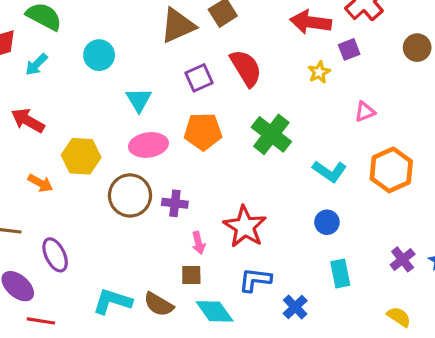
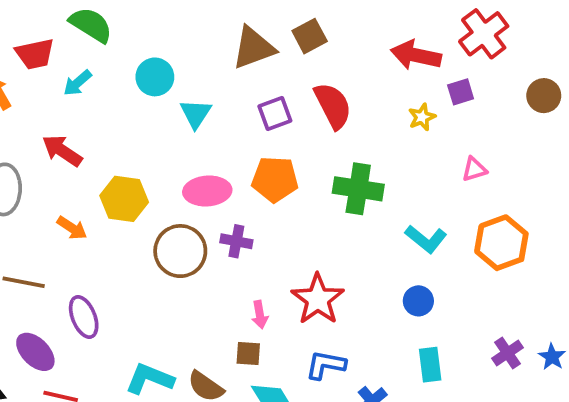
cyan triangle: (139, 100) -> (196, 114), moved
green cross: (271, 134) -> (358, 189), turned -33
purple cross: (175, 203) -> (236, 241), moved

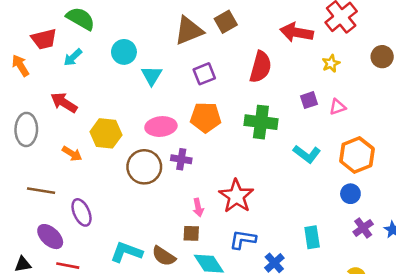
purple square: (461, 92) -> (309, 100), moved
red semicircle: (333, 106) -> (260, 67), moved, turned 44
yellow star: (422, 117) -> (331, 63), moved
blue circle: (418, 301) -> (350, 194), moved

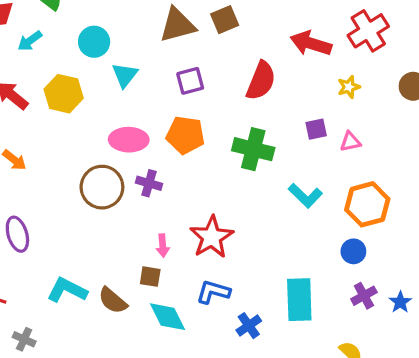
yellow hexagon: (106, 133) -> (64, 94), moved
cyan rectangle: (312, 237) -> (299, 300), size x1.5

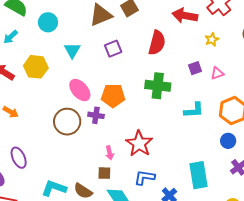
cyan circle: (94, 42) -> (48, 22), moved
orange pentagon: (185, 135) -> (113, 96), moved
pink ellipse: (129, 140) -> (80, 90), turned 55
cyan L-shape: (305, 196) -> (194, 110), turned -40

